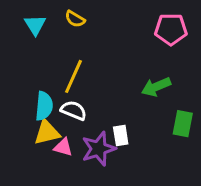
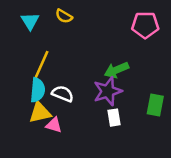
yellow line: (74, 76) -> (41, 65), moved
green arrow: (156, 87) -> (116, 70), moved
white rectangle: (121, 135) -> (114, 118), moved
purple star: (99, 149) -> (108, 91), moved

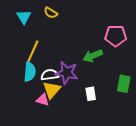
pink pentagon: (145, 25) -> (116, 36), moved
purple star: (108, 91) -> (67, 73), moved, turned 30
white semicircle: (63, 94) -> (50, 75), turned -30
yellow triangle: (40, 113) -> (52, 90), moved, turned -36

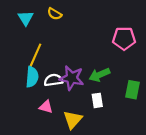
green arrow: (93, 56) -> (99, 75), moved
yellow triangle: (52, 90) -> (73, 120), moved

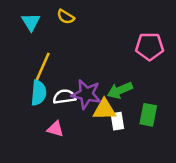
green rectangle: (133, 90) -> (148, 115), moved
yellow triangle: (73, 120) -> (104, 110), moved, turned 48

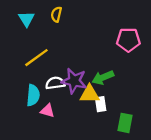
yellow semicircle: (66, 17) -> (56, 14), turned 72
yellow line: (42, 67) -> (36, 58), turned 30
cyan semicircle: (39, 93) -> (33, 95), moved
green rectangle: (148, 115) -> (125, 123), moved

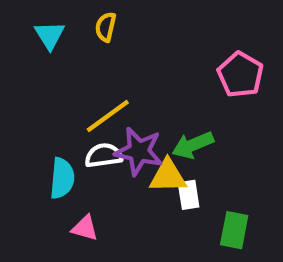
pink pentagon: (128, 40) -> (240, 75), turned 30
yellow line: (36, 58) -> (108, 116), moved
pink triangle: (47, 111) -> (85, 228), moved

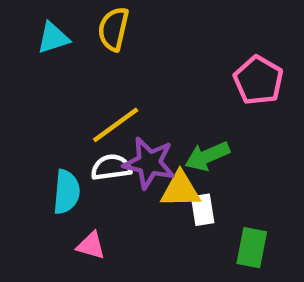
yellow semicircle: (106, 27) -> (113, 29), size x1.4
cyan triangle: (50, 35) -> (53, 38), turned 44

